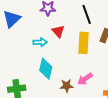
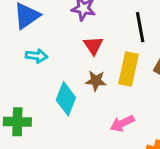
cyan arrow: (40, 42) -> (36, 56), moved
brown star: (67, 86) -> (96, 81), moved

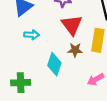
red triangle: (93, 46) -> (72, 25), size x1.5

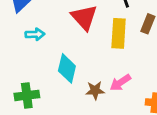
brown star: (75, 50) -> (95, 90), moved

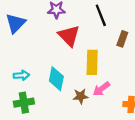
yellow rectangle: (119, 33) -> (92, 62), moved
cyan arrow: (35, 34) -> (21, 75), moved

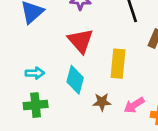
red triangle: (69, 36) -> (81, 41), moved
pink arrow: (101, 89) -> (134, 105), moved

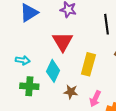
green cross: (36, 105) -> (29, 86), moved
pink arrow: (134, 105) -> (95, 99), turned -42

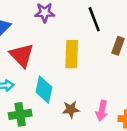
red triangle: (63, 42) -> (22, 55), moved
yellow rectangle: (88, 64) -> (72, 54), moved

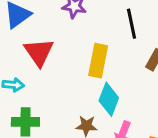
cyan diamond: (44, 90) -> (109, 99), moved

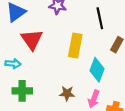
cyan diamond: (109, 99) -> (97, 70), moved

